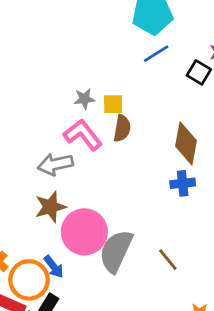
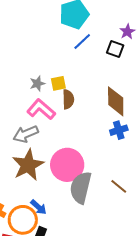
brown star: (50, 207) -> (28, 165), size x1.4
pink circle: (84, 232) -> (67, 165), moved

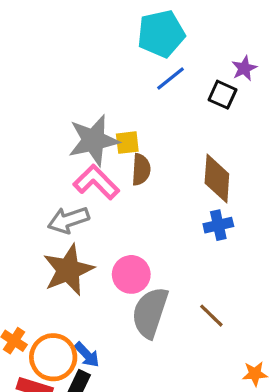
gray star: (37, 84) -> (93, 140), size x2.0
pink circle: (67, 165) -> (131, 274), size x0.7
blue arrow: (38, 207) -> (87, 355), moved

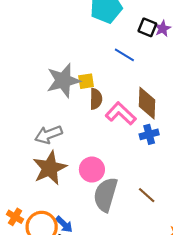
blue line: (170, 78) -> (124, 55), moved, turned 72
black square: (222, 95) -> (147, 27), moved
pink L-shape: (96, 182) -> (121, 114), moved

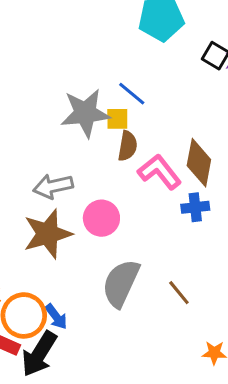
blue line: (124, 55) -> (132, 94), moved
pink circle: (92, 170) -> (101, 218), moved

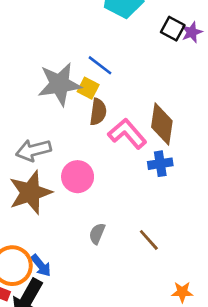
yellow square: (117, 119) -> (88, 88), turned 30
gray semicircle: (121, 283) -> (97, 234), size x0.5

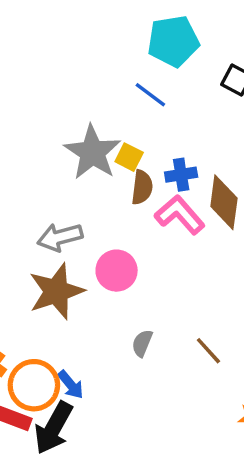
blue line: (100, 65) -> (150, 95), moved
gray star: (60, 84) -> (92, 152), turned -30
blue cross: (160, 164) -> (181, 175), moved

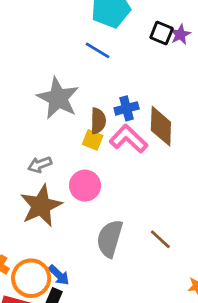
yellow square: (129, 157) -> (93, 140), moved
gray arrow: (60, 237) -> (40, 165), size x0.7
gray semicircle: (142, 343) -> (110, 239), size x1.8

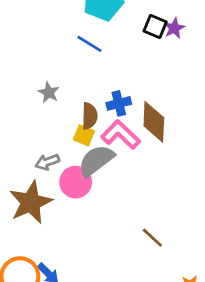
gray star: (58, 98) -> (49, 92), size x0.5
gray arrow: (40, 165) -> (47, 162), moved
gray semicircle: (110, 239) -> (96, 161), moved, turned 36

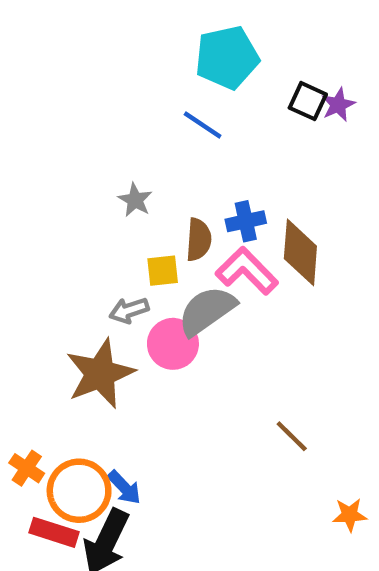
yellow square: (84, 135) -> (163, 271), moved, turned -30

